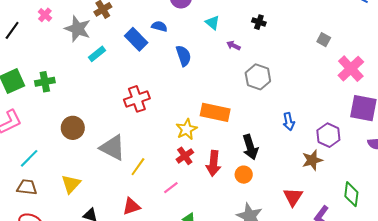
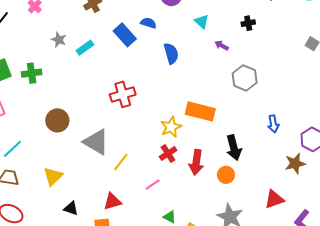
black cross: (259, 22) -> (248, 23), turned -32
gray star: (78, 29) -> (59, 40), moved, size x0.6
red triangle: (293, 197) -> (274, 199), turned 35

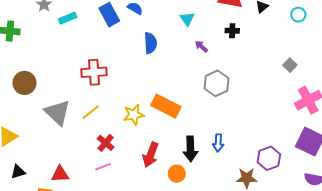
blue arrow: (273, 124) -> (218, 143), moved
red cross: (168, 154) -> (106, 143), moved, turned -30
yellow line: (121, 162) -> (91, 112), moved
black triangle: (71, 208) -> (18, 172), turned -49

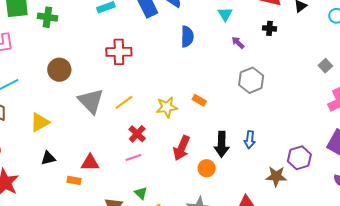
red cross: (94, 72) -> (119, 52), moved
orange rectangle: (166, 106) -> (199, 100), size x0.5

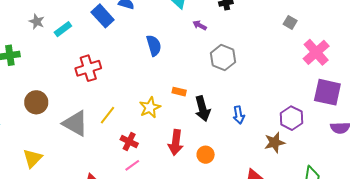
blue semicircle: (187, 37) -> (154, 45), moved
black arrow: (222, 144) -> (203, 109), moved

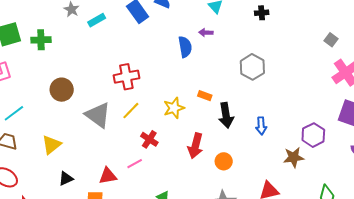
gray square: (290, 22) -> (331, 40), moved
purple arrow: (200, 25) -> (206, 33), moved, turned -32
red cross: (88, 68) -> (126, 77), moved
pink line: (132, 165) -> (135, 164), moved

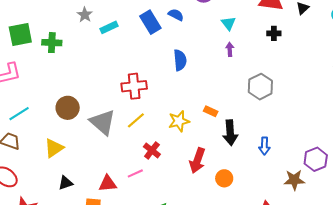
purple arrow: (206, 33) -> (230, 49), moved, turned 80
blue semicircle: (185, 47) -> (180, 60), moved
brown circle: (62, 90) -> (68, 108), moved

